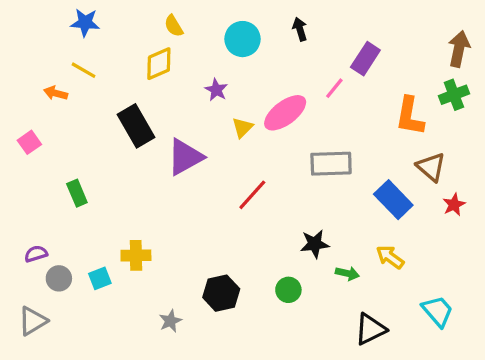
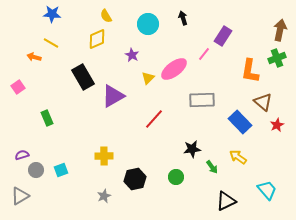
yellow cross: (136, 255) -> (104, 156), moved
green arrow: (347, 273) -> (212, 167), turned 40

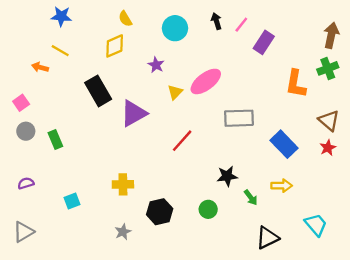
pink line: (204, 54) -> (241, 25), moved
brown triangle: (263, 102) -> (329, 121), moved
yellow arrow: (238, 157) -> (282, 186), turned 144
gray circle: (36, 170) -> (26, 131), moved

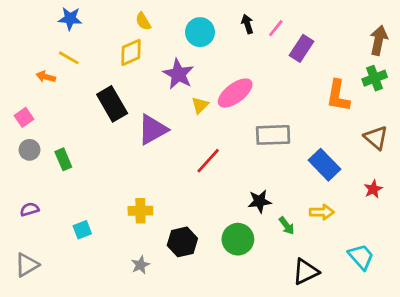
purple star: (156, 65) -> (178, 74), size x1.6
red star: (328, 148) -> (373, 189), moved
green circle: (208, 209) -> (238, 239), size x1.5

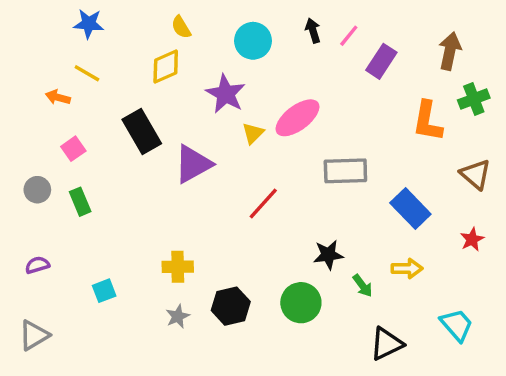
brown arrow: (379, 40) -> (450, 51), moved
pink square: (24, 117) -> (73, 149), moved
gray star: (140, 265) -> (178, 316), moved

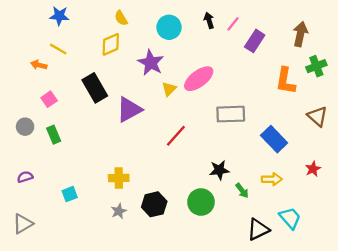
red star: (472, 239) -> (313, 169), moved
cyan trapezoid: (457, 325) -> (290, 218), moved

